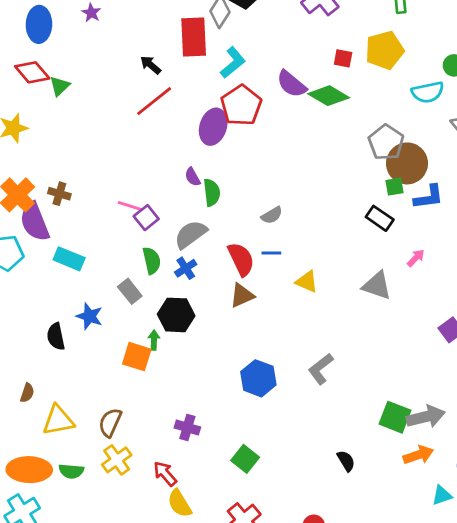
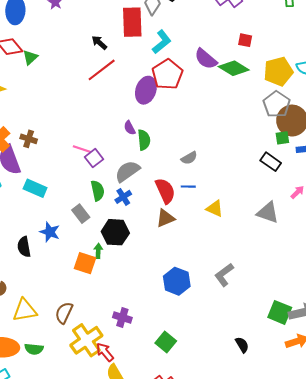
yellow pentagon: (384, 50) -> (278, 71), moved
yellow cross: (117, 460) -> (86, 340), moved, size x1.4

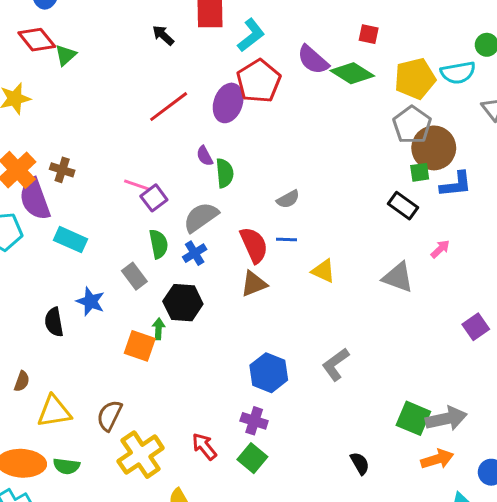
red line: (102, 70) -> (169, 107), moved
purple cross: (122, 317) -> (254, 421), moved
red arrow: (105, 352) -> (204, 446), moved

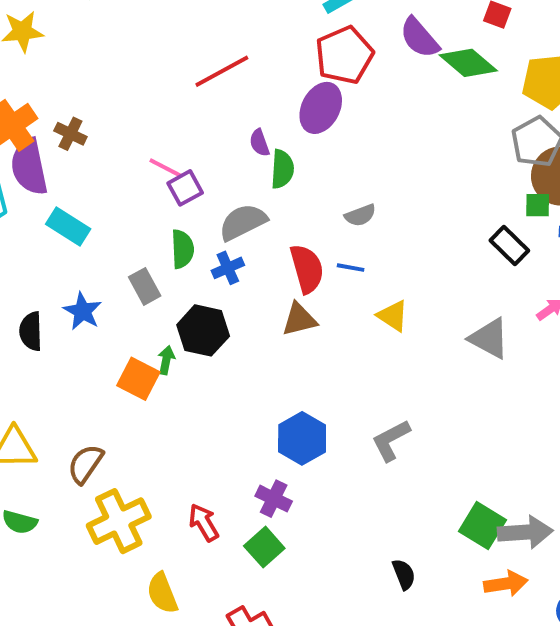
purple ellipse: (228, 103) -> (321, 108), moved

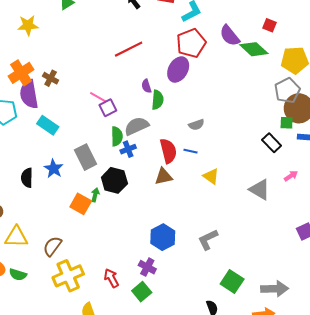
green semicircle: (182, 249) -> (117, 136), moved
gray rectangle: (145, 286) -> (86, 157), size x1.4
green square: (482, 526) -> (232, 282), moved

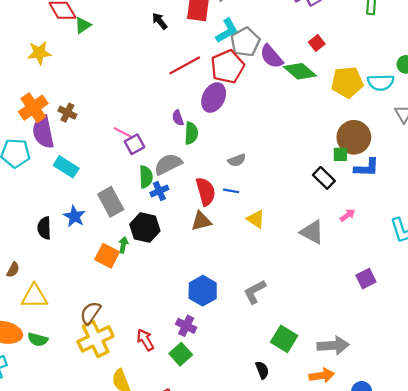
red square: (269, 25) -> (317, 43), turned 32
red line: (129, 49) -> (185, 65), moved
gray pentagon: (287, 90) -> (245, 42), moved
brown semicircle: (52, 246) -> (90, 313), moved

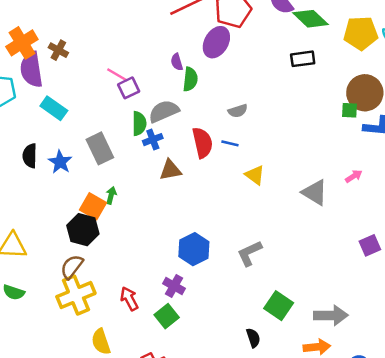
black rectangle: (324, 178) -> (303, 59), moved, turned -55
brown triangle: (201, 221) -> (170, 170), moved
black semicircle: (44, 228) -> (30, 156), moved
black hexagon: (145, 228) -> (83, 230), moved

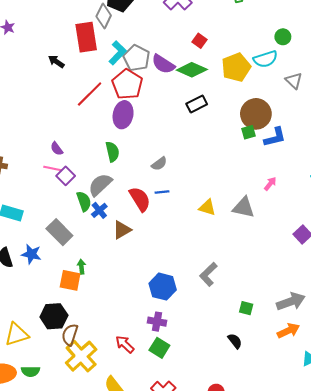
purple semicircle: (177, 62) -> (57, 149), moved
yellow triangle: (255, 175) -> (207, 207), moved
black hexagon: (83, 230) -> (54, 316), moved
green square: (279, 306) -> (246, 308), size x0.6

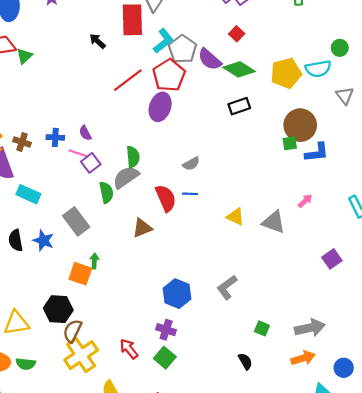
red square: (200, 41) -> (237, 34), moved
green semicircle: (112, 152) -> (133, 157), moved
blue cross: (99, 210) -> (55, 137), moved, turned 35

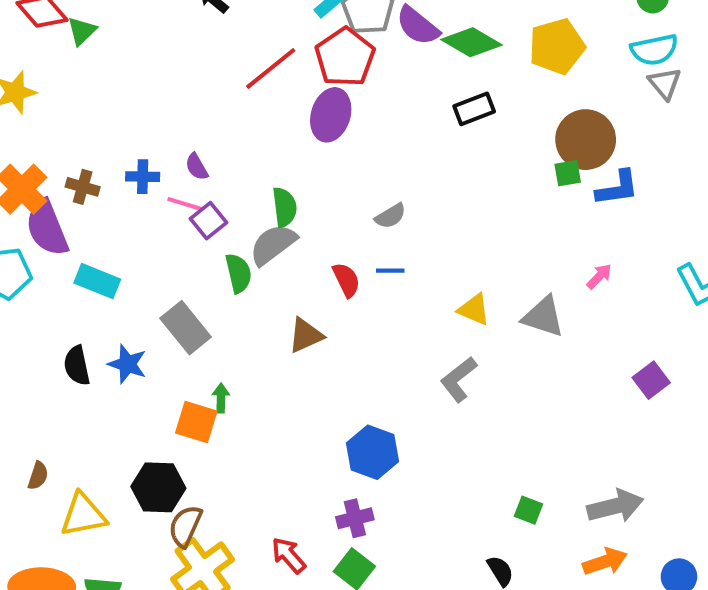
cyan semicircle: (318, 69) -> (654, 50), moved
red semicircle: (166, 198) -> (346, 280), size x0.7
gray L-shape: (227, 287) -> (459, 379), moved
purple cross: (166, 330) -> (355, 518), turned -30

